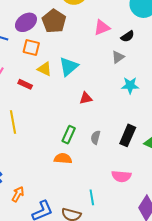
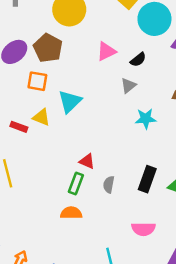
orange square: (31, 47) -> (37, 81), moved
yellow triangle: (45, 69) -> (41, 117), moved
red triangle: (86, 98) -> (87, 161), moved, turned 40

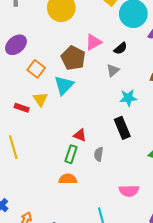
brown pentagon: (48, 48) -> (73, 58), moved
orange square: (37, 81) -> (36, 69), turned 30
yellow triangle: (41, 117) -> (40, 99), turned 35
black rectangle: (147, 179) -> (122, 128), moved, turned -40

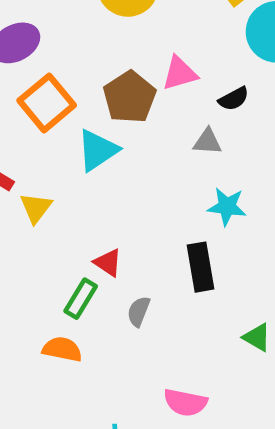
orange square: (36, 69) -> (47, 103), size x1.4
gray triangle: (113, 70) -> (207, 142), turned 32
yellow triangle: (40, 99) -> (36, 208), moved

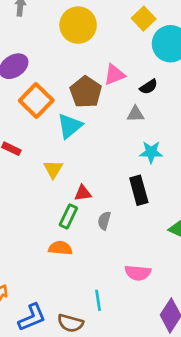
yellow triangle: (36, 208) -> (53, 169), moved
red triangle: (108, 263) -> (83, 193), turned -36

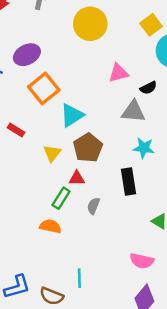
brown pentagon: (86, 92) -> (88, 148), moved
gray triangle: (135, 114) -> (133, 112), size x1.5
pink semicircle: (138, 273) -> (142, 261), moved

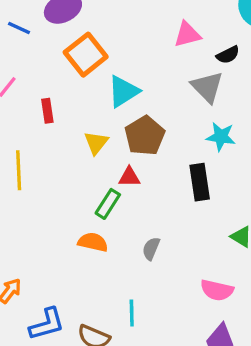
gray triangle: (133, 112) -> (207, 87), turned 40
red rectangle: (16, 130) -> (47, 111), turned 49
gray semicircle: (93, 206) -> (151, 249), moved

